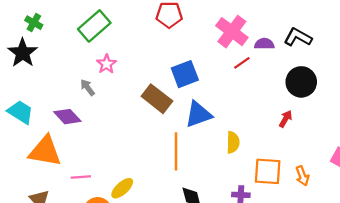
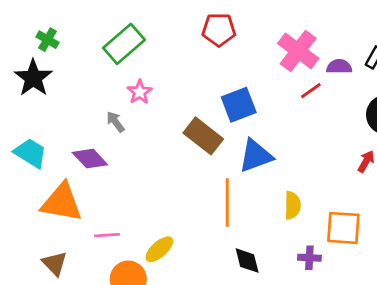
yellow semicircle: (233, 142) -> (292, 205), moved

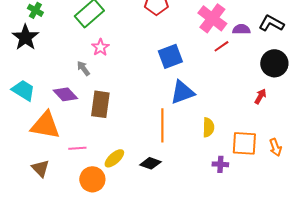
brown rectangle: (203, 136) -> (100, 104), moved, turned 60
black diamond: (247, 261) -> (150, 163), moved, turned -55

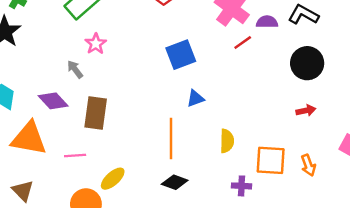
blue triangle: (182, 92) -> (195, 98), size x0.6
red arrow: (260, 96) -> (306, 111), moved, turned 49
pink line: (77, 148) -> (75, 156), moved
black diamond: (150, 163) -> (175, 182), moved

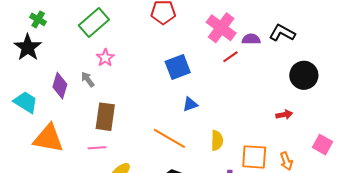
black circle: (307, 63) -> (304, 75), moved
purple diamond: (53, 101) -> (60, 86), moved, turned 60
orange line: (171, 139) -> (169, 138), turned -60
pink line: (75, 156) -> (97, 148), moved

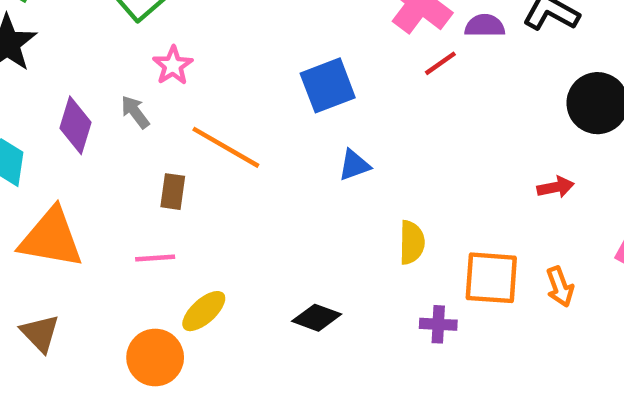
brown rectangle: (105, 117) -> (173, 192), size x0.6
orange line: (169, 138) -> (226, 147), moved

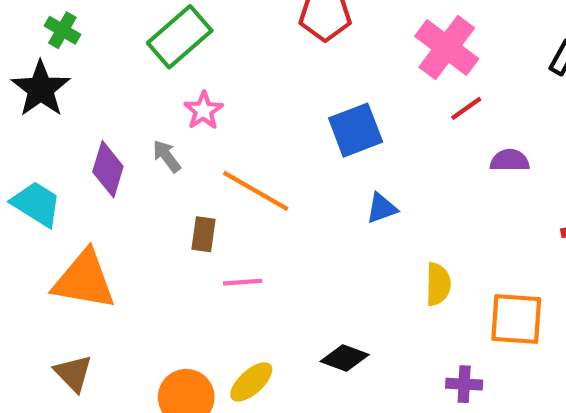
purple semicircle: (485, 26) -> (510, 160), moved
pink line: (155, 258) -> (243, 282), moved
yellow ellipse: (204, 311) -> (251, 382), moved
purple cross: (438, 324) -> (464, 384), moved

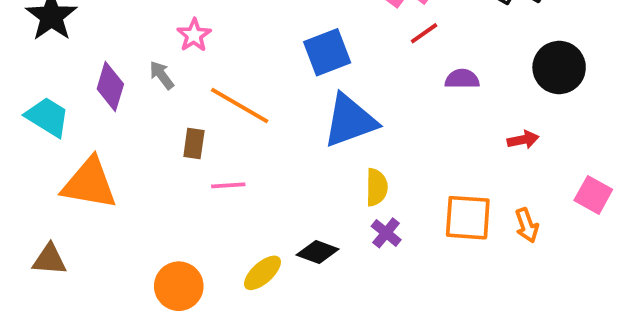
blue triangle: (382, 208) -> (350, 121), size x2.0
yellow semicircle: (438, 284) -> (377, 187), moved
brown triangle: (73, 373) -> (49, 260), moved, turned -42
yellow ellipse: (251, 382) -> (262, 273), moved
purple cross: (464, 384) -> (386, 233), moved, turned 36

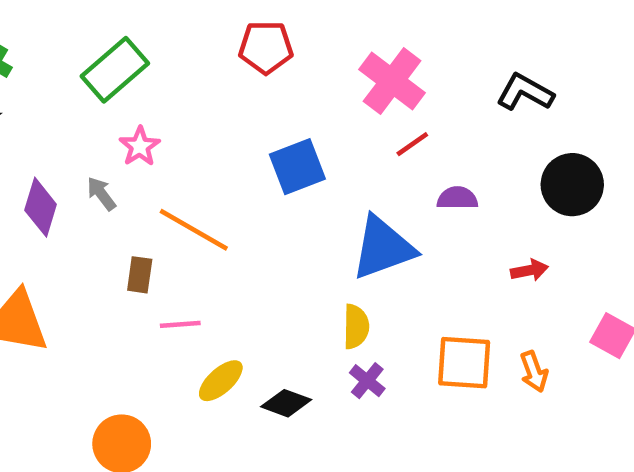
blue triangle: (350, 121) -> (383, 248), moved
yellow ellipse: (262, 273) -> (221, 381), moved

